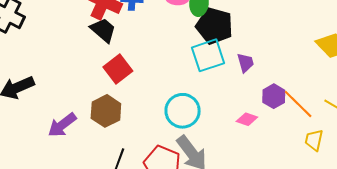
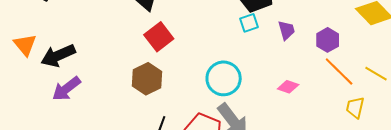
cyan square: (208, 55) -> (249, 23), size x0.6
purple hexagon: (274, 96) -> (328, 40), moved
purple arrow: (62, 125) -> (66, 89), moved

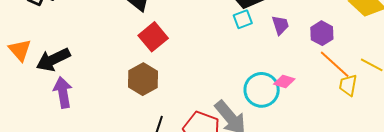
cyan circle: (224, 78) -> (262, 90), moved
purple arrow: (66, 89) -> (63, 92), turned 120
yellow trapezoid: (355, 108) -> (348, 85), moved

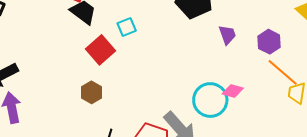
cyan square: (243, 19) -> (127, 27), moved
brown hexagon: (143, 79) -> (92, 92), size x0.7

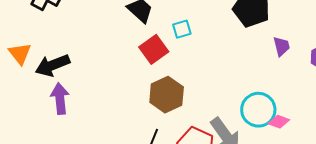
pink diamond: (233, 91) -> (279, 122), moved
brown hexagon: (92, 92) -> (167, 95), moved, size x1.6

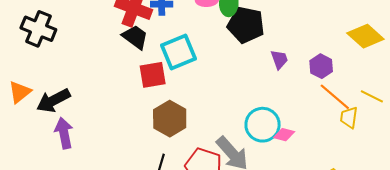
cyan square: (182, 29) -> (179, 52), size x1.8
red square: (154, 49) -> (153, 75), turned 32
orange triangle: (20, 54) -> (20, 92), turned 35

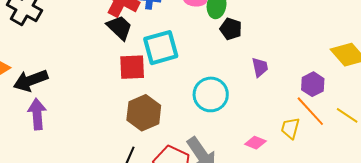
black pentagon: (246, 25) -> (231, 29), size x0.6
purple hexagon: (321, 66) -> (313, 84), moved
yellow trapezoid: (349, 117) -> (290, 128), moved
cyan circle: (263, 125) -> (211, 94), moved

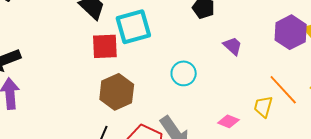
purple trapezoid: (260, 67) -> (233, 46), turned -35
purple hexagon: (313, 84) -> (291, 32), moved, size x1.4
cyan circle: (211, 94) -> (184, 73), size x0.7

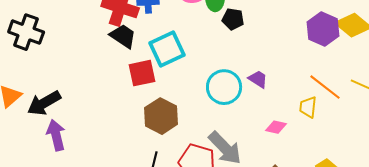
purple trapezoid: (233, 46) -> (258, 79), moved
cyan circle: (184, 73) -> (224, 87), size x1.4

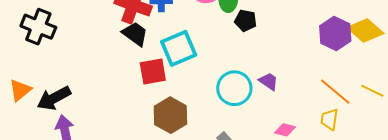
yellow trapezoid: (308, 107) -> (329, 119), moved

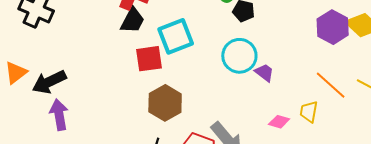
black trapezoid: (135, 34) -> (133, 20), turned 80
cyan circle: (234, 88) -> (239, 56), moved
yellow trapezoid: (329, 119) -> (309, 112), moved

